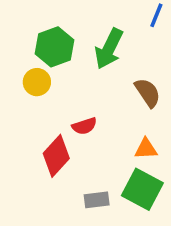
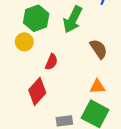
red semicircle: (84, 126) -> (51, 62), moved, turned -49

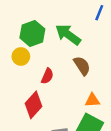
green arrow: (73, 19) -> (68, 35), turned 100
brown semicircle: (99, 49) -> (82, 66), moved

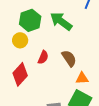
brown semicircle: (82, 66) -> (69, 58), moved
red diamond: (34, 105) -> (20, 74), moved

